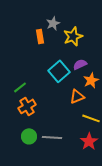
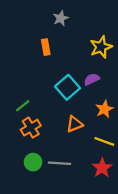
gray star: (53, 23) -> (61, 18), moved
yellow star: (73, 36) -> (101, 47), moved
orange star: (91, 80) -> (104, 109), moved
orange triangle: (77, 96) -> (74, 124), moved

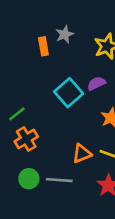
gray star: (61, 18) -> (65, 34), moved
orange triangle: (74, 124) -> (82, 154), moved

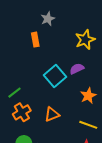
gray star: (65, 34) -> (48, 19), moved
orange triangle: (82, 154) -> (52, 114), moved

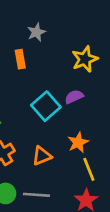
orange star: (88, 96) -> (78, 142), moved
yellow line: (88, 125) -> (89, 169), turned 48

